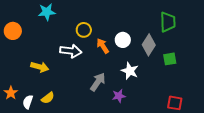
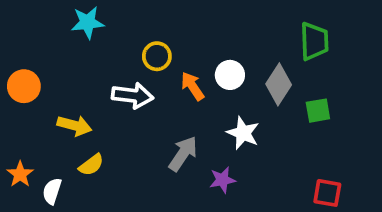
orange circle: (13, 31) -> (24, 86), moved
yellow semicircle: (48, 98) -> (91, 165), moved

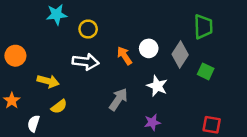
yellow circle: (157, 56) -> (88, 29), moved
green square: (318, 111) -> (206, 71), turned 35
orange star: (20, 174) -> (12, 101), moved
purple star: (222, 180) -> (152, 122), moved

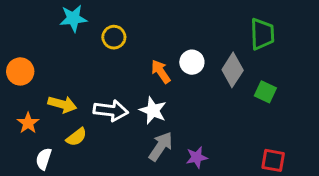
white arrow: (86, 62) -> (111, 111), moved
white star: (157, 86) -> (153, 111), moved
gray arrow: (118, 99) -> (161, 146), moved
orange star: (12, 101) -> (28, 123), moved

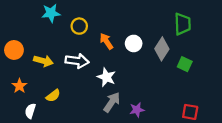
orange arrow: (161, 71) -> (106, 41), moved
yellow arrow: (62, 104) -> (43, 61), moved
white arrow: (111, 111) -> (77, 61), moved

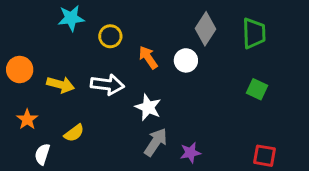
gray diamond: (162, 49) -> (206, 29), moved

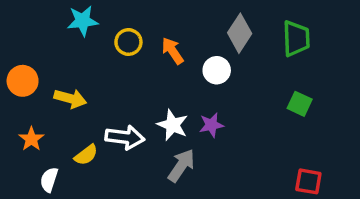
orange arrow: (148, 57) -> (173, 51), moved
white arrow: (107, 85) -> (125, 137), moved
purple star: (190, 153) -> (211, 125), moved

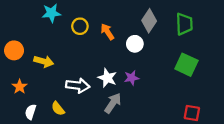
green square: (300, 104) -> (186, 65), size x1.5
yellow semicircle: (86, 155) -> (58, 109), moved, turned 88

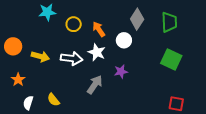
white star: (107, 78) -> (97, 52), moved
white arrow: (78, 86) -> (72, 58), moved
gray arrow: (113, 103) -> (95, 85), moved

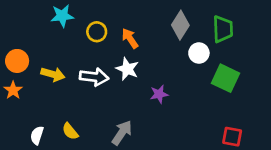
white circle: (124, 40) -> (199, 53), moved
orange star: (18, 80) -> (13, 90), moved
gray arrow: (95, 85) -> (122, 133), moved

